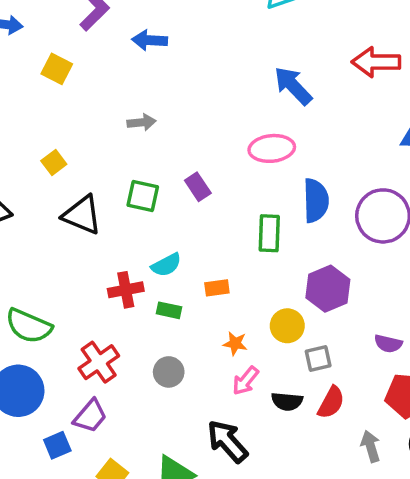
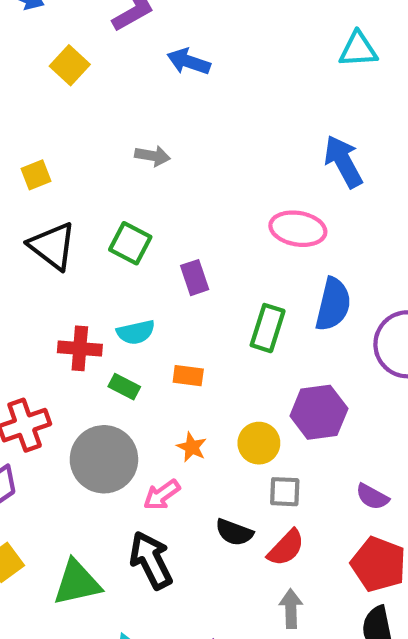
purple rectangle: (198, 187) -> (195, 278), moved
gray circle: (169, 372) -> (104, 459), size x1.8
pink arrow: (246, 381) -> (162, 495), moved
gray arrow: (371, 446) -> (291, 609), moved

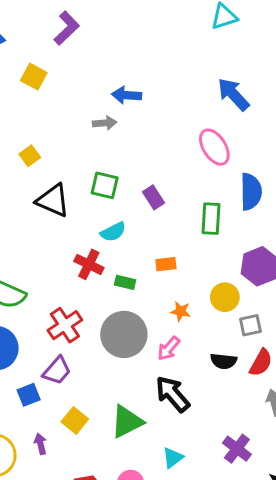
blue arrow: (189, 62) -> (127, 95), moved
pink ellipse: (298, 229) -> (214, 147), turned 63
cyan semicircle: (136, 332) -> (113, 232), moved
red cross: (80, 348) -> (89, 264), turned 36

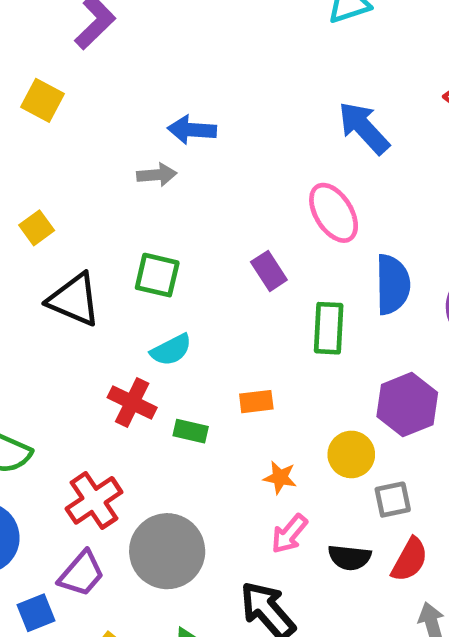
purple rectangle: (154, 197) -> (269, 271), moved
gray circle: (124, 334) -> (167, 551), moved
pink arrow: (169, 348) -> (289, 534), moved

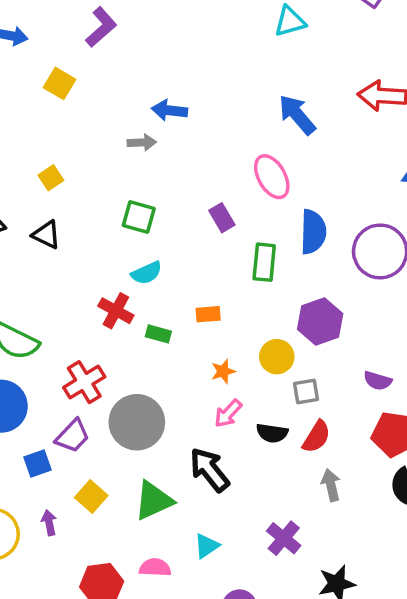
black triangle: (74, 300) -> (46, 235), moved, size x0.7
orange star: (280, 478) -> (223, 371), turned -30

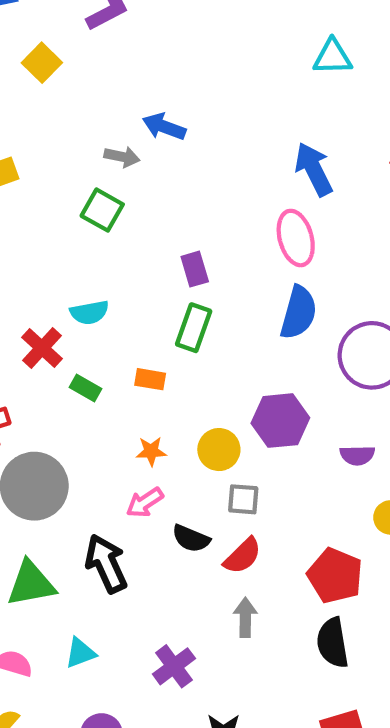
pink ellipse: (272, 177) -> (296, 238), moved
green square: (139, 217) -> (102, 210), moved
green rectangle: (264, 262) -> (194, 328), moved
purple semicircle: (378, 381) -> (357, 455), moved, turned -32

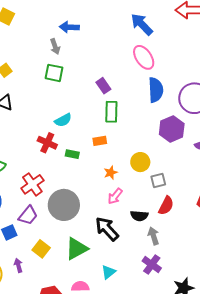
gray arrow: (122, 157) -> (55, 46), turned 77
purple hexagon: (280, 421) -> (172, 129), moved
black semicircle: (191, 539) -> (139, 216), moved
gray arrow: (245, 617) -> (153, 236), moved

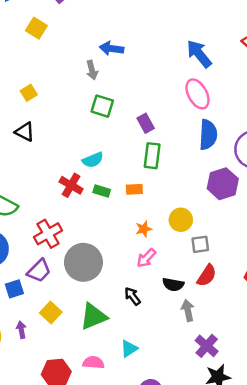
green square: (54, 73) -> (102, 106), moved
green rectangle: (72, 154) -> (102, 191), moved
black arrow: (107, 229) -> (133, 296), size x0.6
purple cross: (152, 264) -> (207, 346), moved

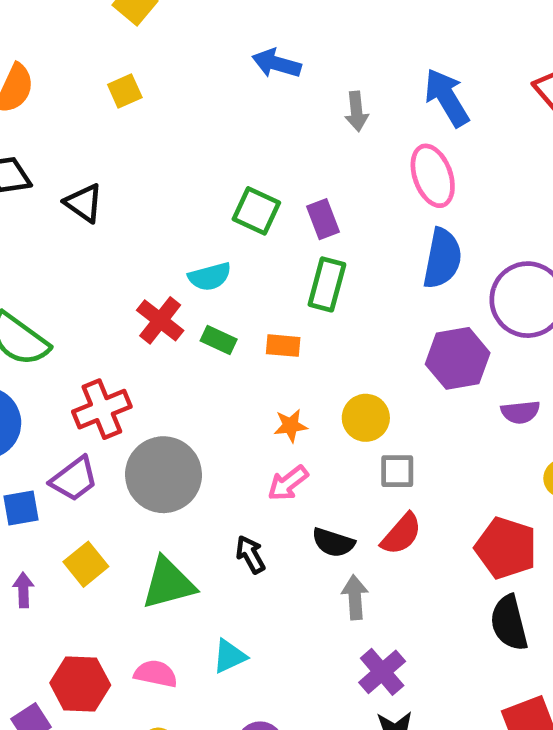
gray arrow: (92, 70) -> (357, 111), moved
yellow square: (29, 93) -> (125, 91), moved
green square: (102, 106) -> (256, 211), moved

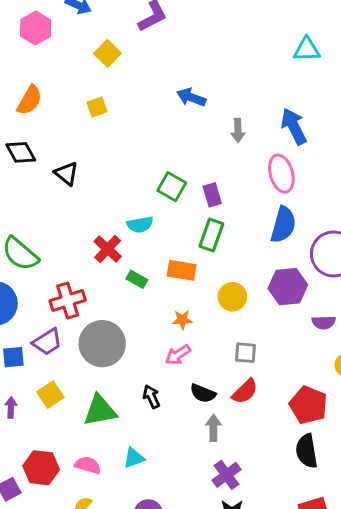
green rectangle: (219, 340) -> (137, 279), moved
orange rectangle: (283, 346) -> (182, 270), size x1.4
yellow circle: (366, 418) -> (232, 297), moved

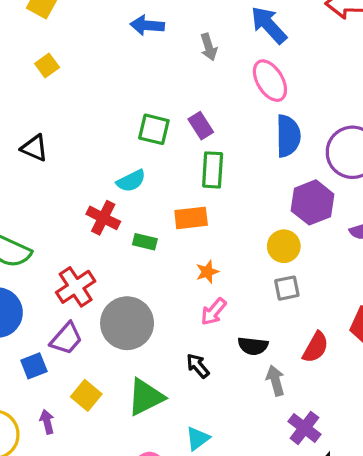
yellow circle: (232, 297) -> (284, 246), moved
red semicircle: (245, 391) -> (316, 347), moved

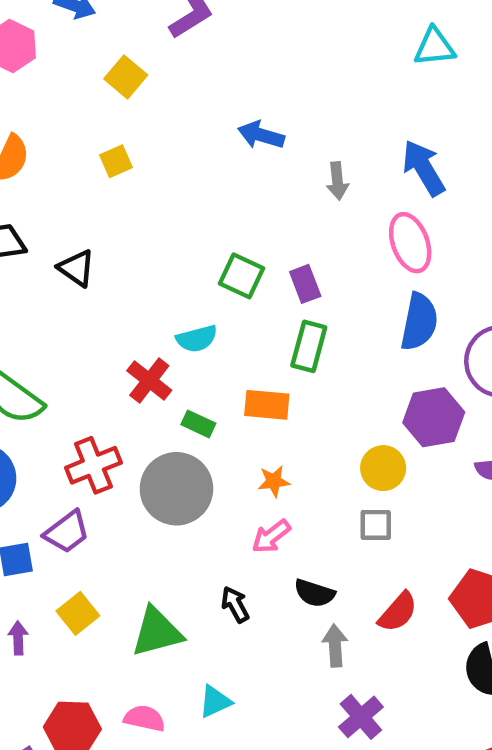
gray circle: (127, 323) -> (176, 489), moved

